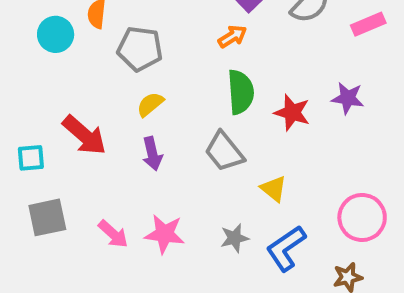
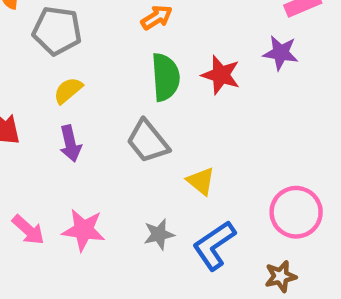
purple star: (348, 98) -> (281, 53), moved
red star: (292, 113) -> (221, 75), moved

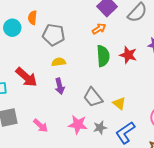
yellow semicircle: (68, 90) -> (59, 62), turned 32
gray trapezoid: (148, 141) -> (93, 97), moved
pink star: (84, 230) -> (78, 125), moved

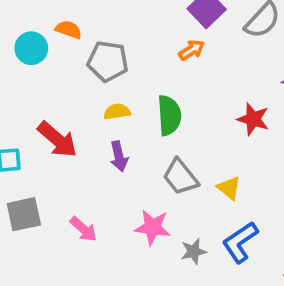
orange semicircle: (32, 18) -> (69, 30), turned 104
red star: (128, 55) -> (253, 119), moved
green semicircle: (103, 56) -> (169, 115), moved
gray star: (100, 128) -> (194, 251), moved

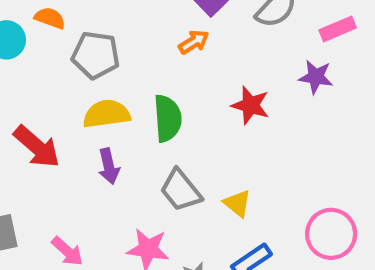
yellow semicircle: (117, 112) -> (107, 114), size x1.5
red star: (253, 119) -> (250, 105), moved

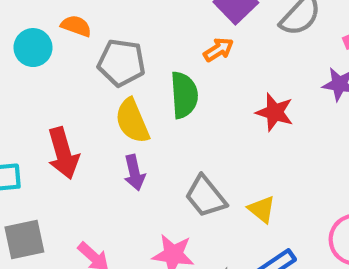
yellow semicircle: (107, 114) -> (132, 121), turned -105
green semicircle: (168, 118) -> (184, 95), moved
red arrow: (37, 147) -> (63, 153), turned 33

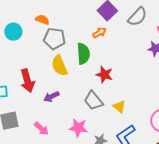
orange semicircle: (76, 26) -> (42, 20), moved
red star: (275, 112) -> (104, 75), moved
purple arrow: (134, 173) -> (51, 97), moved, turned 77

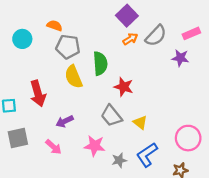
gray semicircle: (137, 17) -> (156, 36), moved
orange arrow: (99, 33) -> (130, 39), moved
purple arrow: (51, 97) -> (65, 121), moved

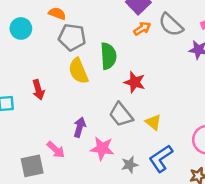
gray semicircle: (156, 36) -> (171, 25), turned 90
red arrow: (38, 93) -> (38, 90), size x0.7
purple arrow: (65, 121) -> (80, 127), moved, turned 132
gray square: (18, 138) -> (32, 166), moved

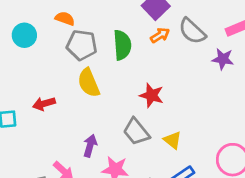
green semicircle: (108, 56) -> (122, 45), moved
red arrow: (38, 90) -> (44, 104), turned 90

